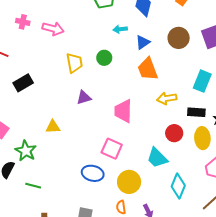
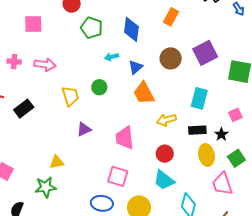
black rectangle: (23, 83) -> (24, 109), moved
red circle: (174, 133) -> (165, 154), moved
green star: (26, 151) -> (46, 187), moved, turned -30

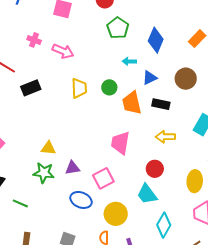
orange trapezoid: (144, 93) -> (132, 103), moved
purple triangle: (84, 129) -> (72, 168), moved
black rectangle: (197, 130) -> (161, 104), moved
pink square: (118, 176) -> (103, 178), turned 30
green star: (46, 187) -> (44, 173), moved

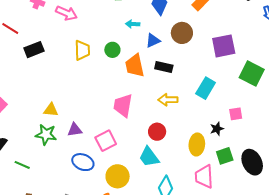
brown circle: (186, 79) -> (182, 33), moved

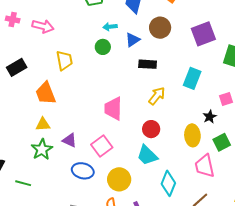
green circle: (112, 50) -> (103, 47), moved
orange trapezoid: (135, 66) -> (46, 93), moved
yellow arrow: (168, 100) -> (157, 96), turned 138
purple triangle: (75, 130) -> (70, 140), turned 42
green star: (46, 135) -> (42, 149), turned -30

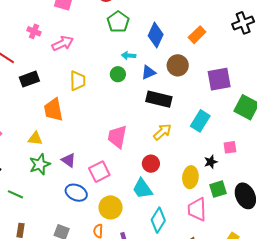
pink arrow: (43, 26) -> (63, 43), turned -50
black rectangle: (148, 64) -> (159, 99), size x1.4
yellow triangle: (43, 124) -> (35, 138), moved

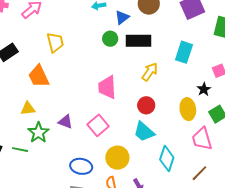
green circle: (118, 74) -> (110, 39), moved
blue ellipse: (76, 193) -> (81, 166), moved
green line: (15, 194) -> (20, 150), moved

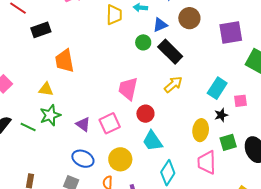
black rectangle: (139, 41) -> (170, 52), turned 30
yellow trapezoid: (55, 42) -> (114, 15), moved
cyan rectangle: (184, 52) -> (217, 88), moved
red circle: (146, 105) -> (145, 114), moved
purple triangle: (65, 122) -> (83, 124), moved

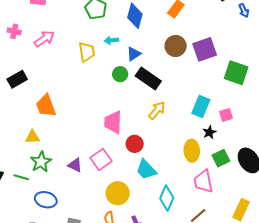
brown circle: (189, 18) -> (176, 46), moved
blue ellipse: (83, 159) -> (46, 200), moved

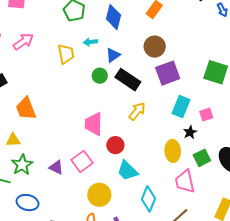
purple square: (205, 49) -> (168, 73), moved

